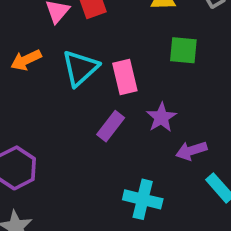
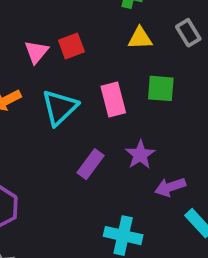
pink rectangle: (125, 77) -> (113, 99), moved

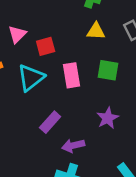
red square: (71, 46) -> (46, 46), moved
purple star: (140, 155) -> (108, 118), moved
purple arrow: (170, 187) -> (73, 146), moved

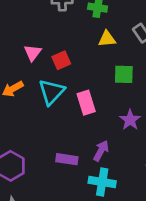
pink rectangle: (72, 75) -> (86, 103), moved
purple rectangle: (50, 122) -> (67, 159), moved, turned 65
purple arrow: (73, 146) -> (101, 151), turned 140

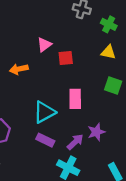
cyan triangle: (52, 92) -> (44, 112), moved
purple star: (130, 120) -> (96, 132), moved

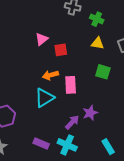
orange arrow: (19, 69) -> (50, 75), moved
purple rectangle: (45, 140) -> (41, 144), moved

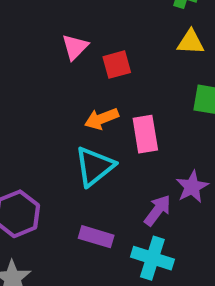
purple rectangle: (41, 144) -> (96, 237), moved

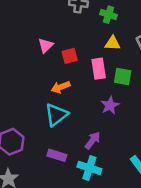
pink rectangle: (145, 134) -> (99, 69), moved
purple star: (192, 187) -> (110, 105), moved

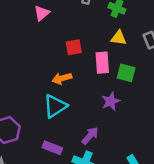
pink triangle: (46, 45) -> (42, 13), moved

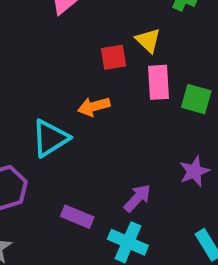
yellow triangle: (119, 38) -> (148, 40), moved, turned 35
purple star: (111, 101) -> (194, 171), moved
cyan triangle: (55, 106) -> (50, 138), moved

